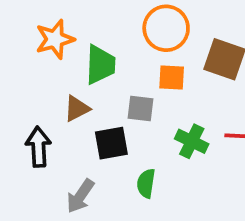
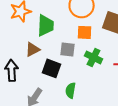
green cross: (192, 141) -> (94, 57), moved
black square: (111, 143) -> (52, 68), turned 30

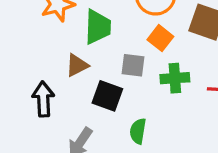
orange square: (85, 32) -> (160, 38), turned 35
green cross: (94, 57) -> (175, 78), turned -30

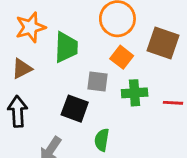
brown triangle: (77, 65) -> (22, 69), moved

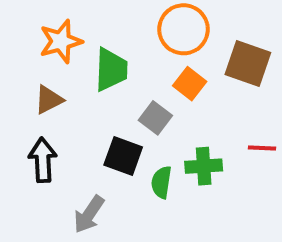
gray square: (97, 81) -> (155, 118), turned 30
green cross: (135, 93) -> (204, 166), moved
green semicircle: (102, 140) -> (161, 182), moved

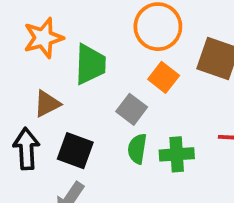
brown triangle: (49, 100) -> (47, 104), moved
black square: (123, 156) -> (75, 151), moved
green semicircle: (161, 182) -> (137, 149), moved

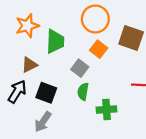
black arrow: (26, 149) -> (17, 92), turned 35
green cross: (177, 154) -> (107, 109), moved

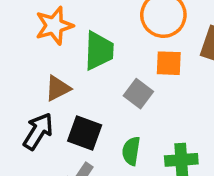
orange square: (99, 49) -> (169, 63), turned -36
green semicircle: (83, 92) -> (131, 151), moved

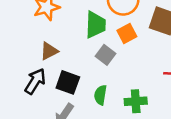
green trapezoid: (99, 51) -> (95, 25), moved
orange square: (169, 63) -> (127, 33), turned -30

